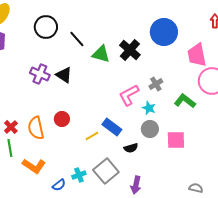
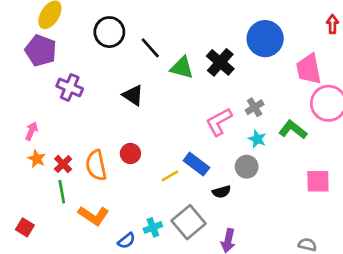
purple cross: (40, 74) -> (70, 87), moved
cyan star: (149, 108) -> (257, 139), moved
pink square: (176, 140) -> (318, 181), moved

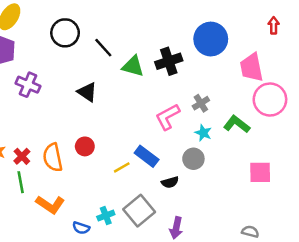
black cross: (220, 62) -> (169, 61), turned 30
blue semicircle: (126, 241) -> (81, 228), turned 56

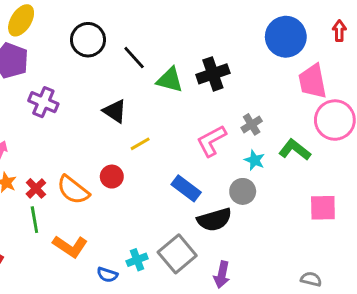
blue circle: (211, 39) -> (286, 37), moved
orange semicircle: (53, 158) -> (73, 190), turned -40
yellow line: (122, 167) -> (140, 144), moved
black semicircle: (170, 182) -> (214, 220), size x1.6

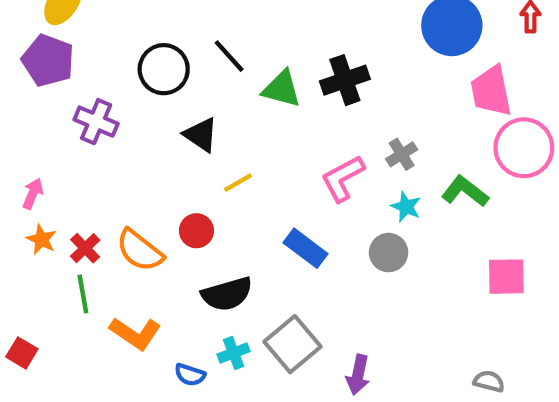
black circle: (88, 40) -> (164, 69), moved
black semicircle: (214, 220) -> (227, 294), moved

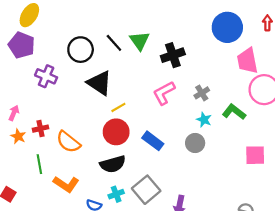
green triangle: (282, 89) -> (139, 41), moved, turned 40
black triangle: (201, 135) -> (99, 83), size x1.4
pink L-shape: (343, 178) -> (164, 93), moved
red circle: (196, 231) -> (116, 132), moved, size x1.5
red cross: (85, 248) -> (40, 129), moved, turned 32

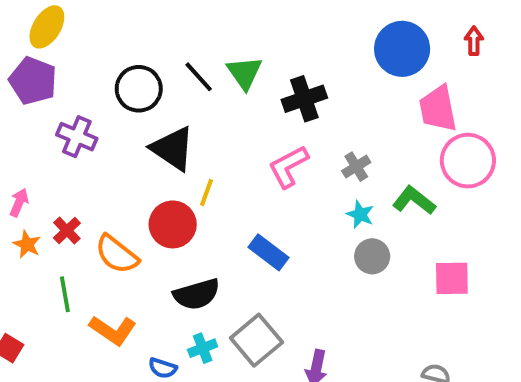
yellow line: (118, 107) -> (207, 192), turned -40
red cross: (40, 129) -> (67, 230), turned -32
red circle: (116, 132) -> (173, 224), moved
gray circle: (195, 143) -> (372, 256), moved

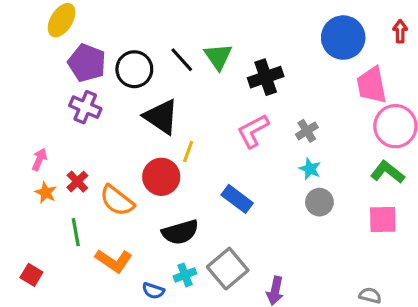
purple pentagon: (33, 81) -> (87, 63), moved
green L-shape: (414, 200) -> (387, 172), moved

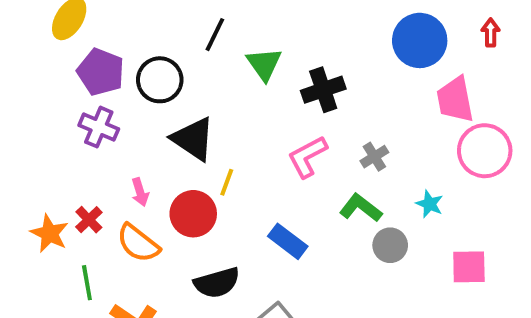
black line: (182, 60) -> (215, 35), moved, turned 68
pink arrow: (39, 159) -> (140, 192), moved, turned 140
cyan star: (310, 169) -> (430, 204), moved
green L-shape: (387, 172) -> (361, 208), moved
orange star: (46, 193) -> (49, 233), size x1.4

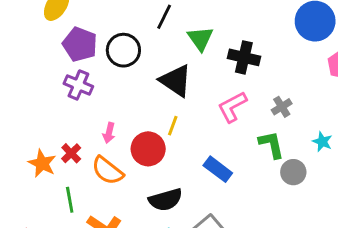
black cross: (323, 90) -> (244, 57), turned 32
black triangle: (193, 139) -> (176, 81), moved
pink arrow: (140, 192) -> (109, 133), turned 30
green L-shape: (361, 208) -> (272, 145), turned 40

